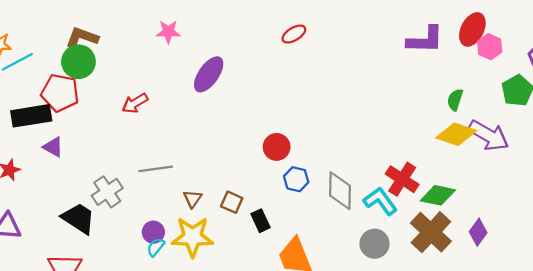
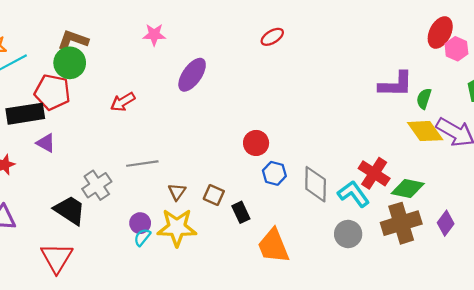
purple L-shape: (425, 40) -> (396, 84), moved
yellow diamond: (456, 134) -> (425, 131), turned 36
brown cross: (431, 232) -> (401, 223), turned 30

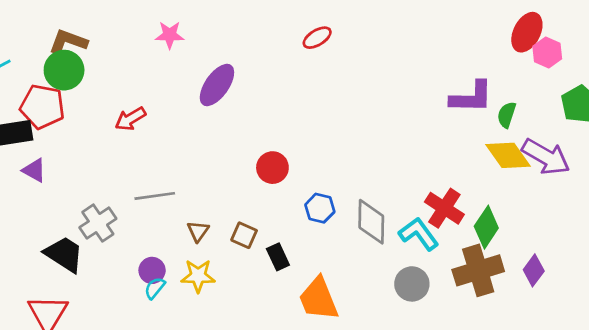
red circle: (256, 143) -> (272, 168), moved
green diamond: (408, 188) -> (486, 227), turned -68
yellow star: (177, 227) -> (198, 276), size x0.7

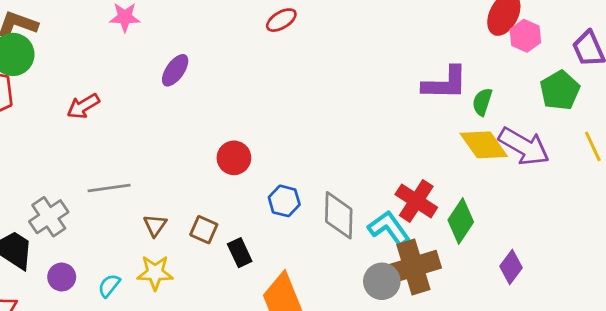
purple ellipse: (217, 85) -> (175, 70), size x0.7
purple circle: (152, 270) -> (62, 277), moved
brown cross: (478, 270) -> (413, 267), moved

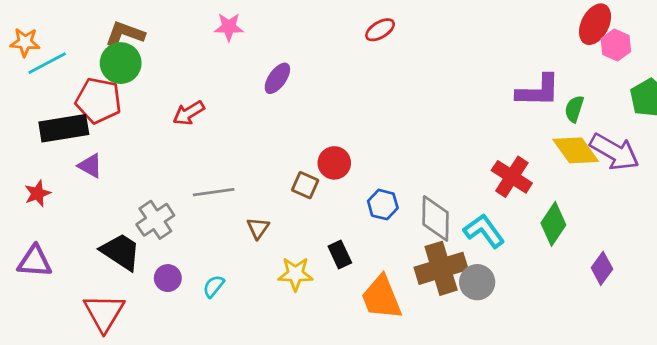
red cross: (416, 201) -> (512, 177), moved
brown square: (204, 230) -> (305, 185), moved
brown cross: (413, 267) -> (441, 268), moved
yellow star: (155, 273) -> (295, 274), moved

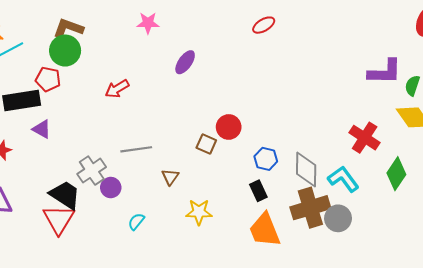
red pentagon: (98, 101) -> (48, 79), size x0.7
black rectangle: (340, 254) -> (258, 191), moved
purple circle: (168, 278) -> (111, 188), moved
red triangle: (104, 313) -> (59, 219), moved

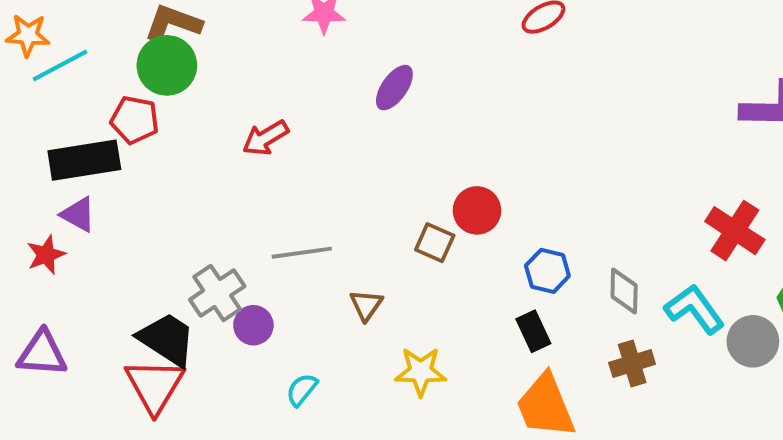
purple triangle: (42, 129) -> (78, 214), moved
gray diamond: (306, 169) -> (624, 291), size x0.7
brown cross: (310, 208) -> (632, 363), size x0.6
gray circle: (338, 218) -> (753, 341), moved

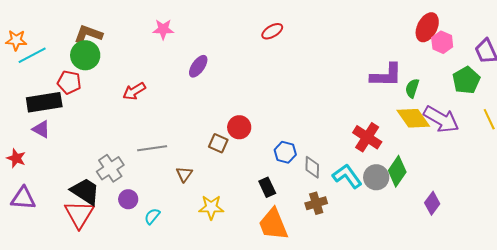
red star: (46, 255) -> (16, 158), moved, turned -30
blue hexagon: (547, 271) -> (285, 152), moved
purple circle: (253, 325) -> (128, 199), moved
gray circle: (753, 341) -> (376, 177), moved

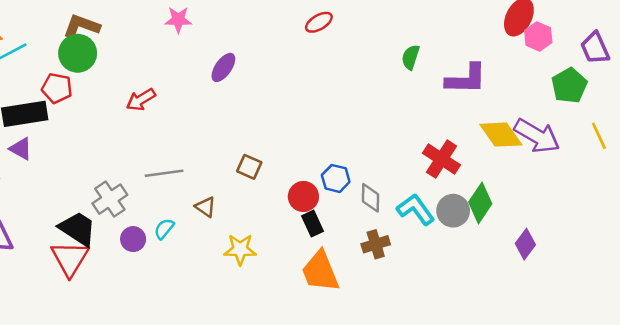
green semicircle: (412, 88) -> (411, 57), moved
red circle: (239, 127) -> (303, 196), moved
brown triangle: (184, 174) -> (205, 207), turned -30
cyan semicircle: (152, 216) -> (164, 229), moved

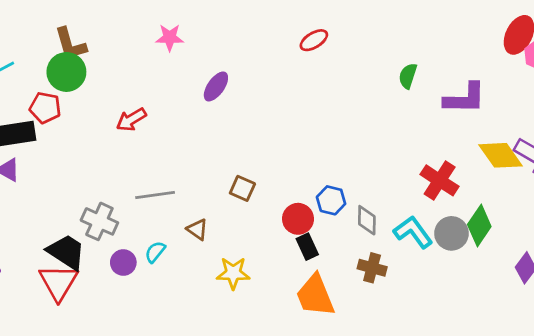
brown L-shape: (81, 26) -> (70, 44), turned -126
gray cross: (110, 199) -> (99, 221), turned -32
brown cross: (376, 244) -> (372, 268), turned 32

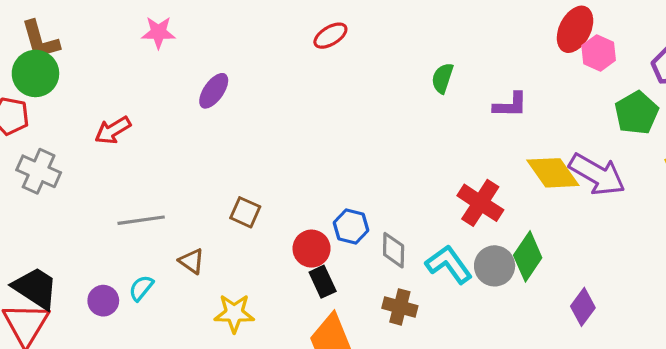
purple L-shape: (465, 98) -> (510, 105), size x0.7
gray cross: (99, 221) -> (39, 171), moved

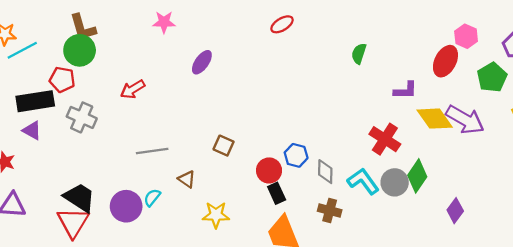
red ellipse: (575, 29) -> (445, 61), moved
purple L-shape: (510, 105) -> (405, 90), moved
purple circle: (103, 301) -> (126, 206), size x1.5

